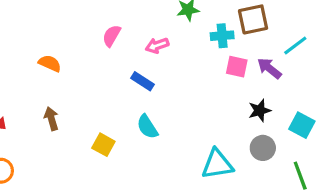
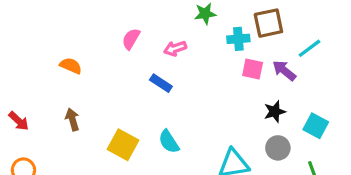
cyan semicircle: (147, 127) -> (169, 142), moved
yellow square: (103, 145) -> (123, 145), size x1.4

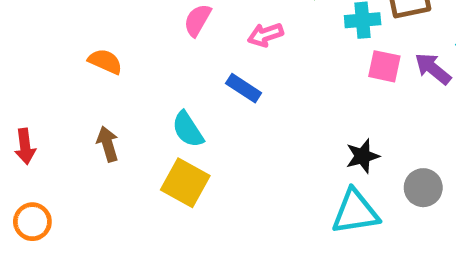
black star: (275, 112) -> (363, 156), moved
red arrow: (19, 121) -> (25, 146), turned 40
cyan semicircle: (169, 142) -> (188, 129), moved

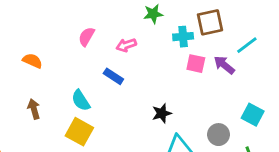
black star: (363, 156) -> (162, 113), moved

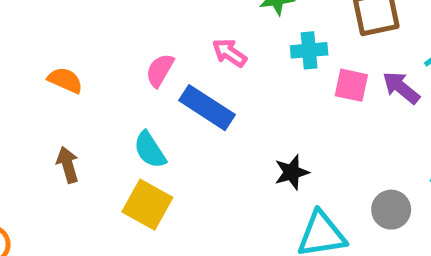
pink semicircle: (86, 37) -> (160, 70), moved
cyan cross: (183, 37) -> (309, 50), moved
pink arrow: (126, 45) -> (229, 53), turned 54
blue rectangle: (113, 76) -> (207, 108), size x1.5

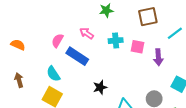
cyan cross: (309, 50) -> (116, 41), moved
purple arrow: (401, 88) -> (158, 57), moved, turned -133
black star: (292, 172) -> (100, 87), moved

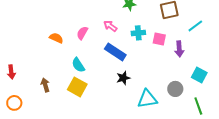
orange semicircle: (18, 45) -> (56, 38), moved
blue rectangle: (77, 56) -> (115, 52), moved
brown arrow: (19, 80) -> (45, 85), moved

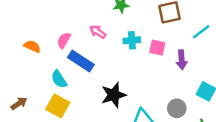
blue rectangle: (115, 52) -> (81, 61), moved
black star: (123, 78) -> (114, 95), size x1.5
brown arrow: (45, 85) -> (19, 103), turned 72

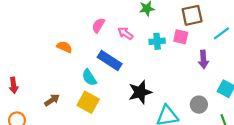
pink semicircle: (64, 40) -> (98, 25), moved
pink square: (157, 48) -> (181, 37), moved

